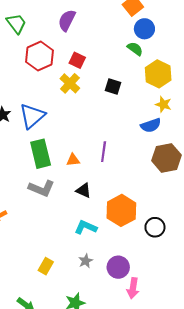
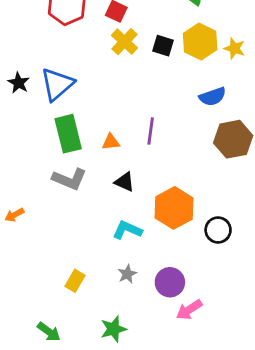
yellow hexagon: (158, 74) -> (200, 42), moved
yellow cross: (70, 83) -> (125, 42), moved
yellow star: (163, 104) -> (235, 48), moved
pink arrow: (133, 288) -> (189, 310), turned 48

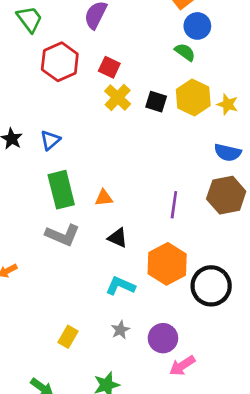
blue triangle: (57, 84) -> (50, 140), size x0.6
blue semicircle: (213, 97) -> (228, 152), moved, turned 32
purple line: (151, 131) -> (174, 205), moved
black circle: (218, 230) -> (211, 286), size x1.5

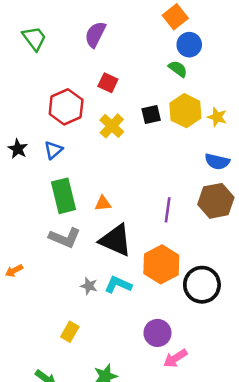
red hexagon: (60, 62) -> (66, 107), moved
yellow cross: (118, 97) -> (112, 126), moved
black square: (156, 102) -> (151, 115), turned -30
black triangle: (118, 238) -> (116, 240), size x1.8
gray star: (120, 330) -> (89, 286), moved, turned -30

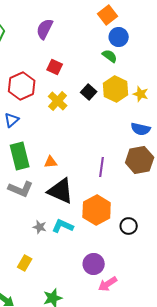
black square: (151, 115) -> (89, 92), turned -35
black circle: (202, 285) -> (129, 226), size x0.6

